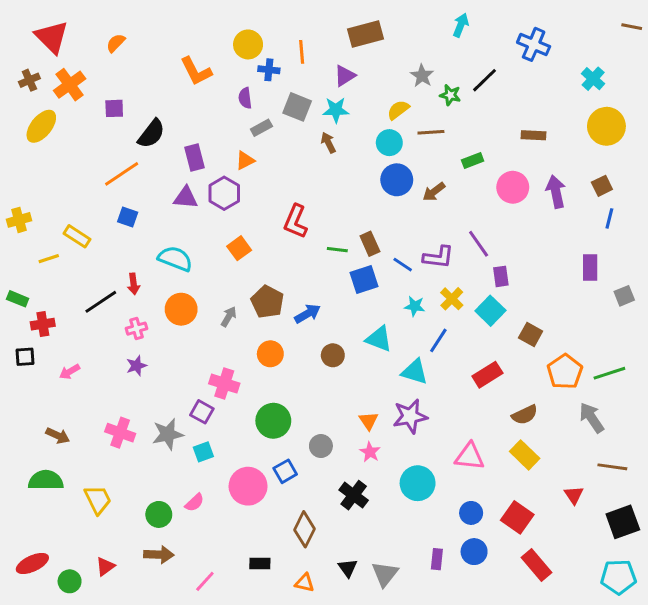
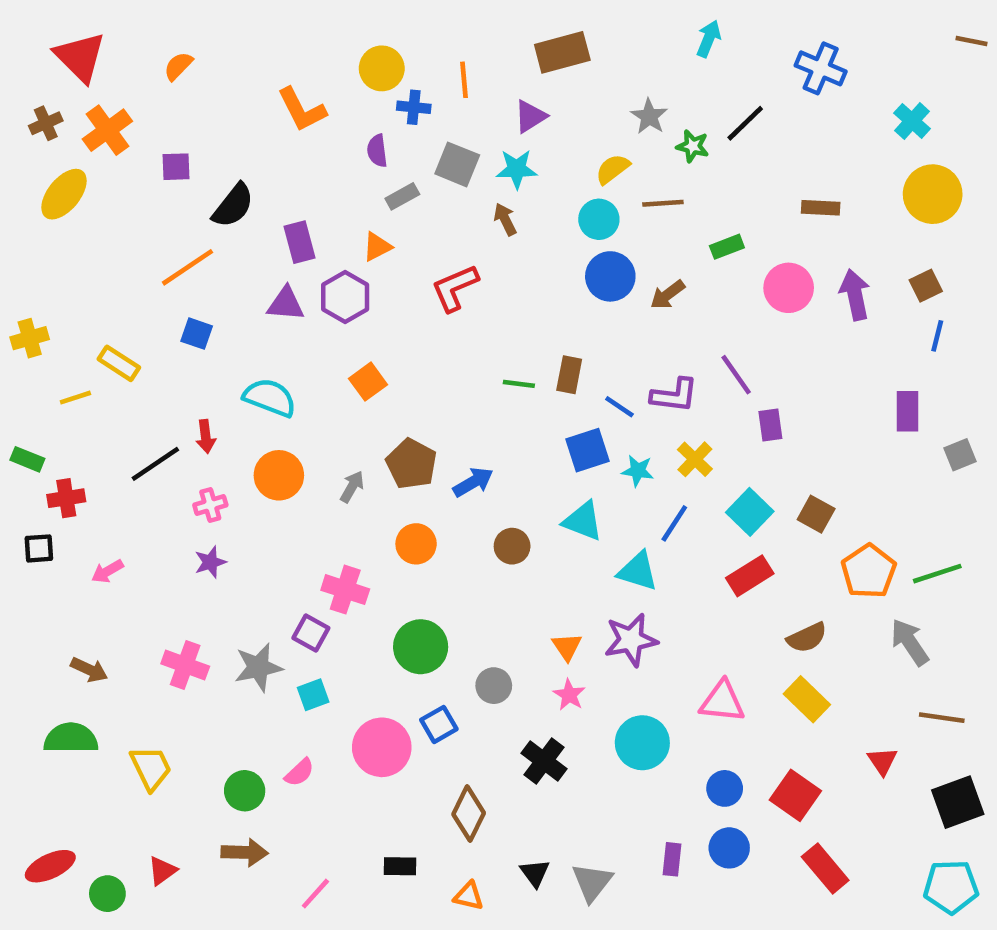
red L-shape: (296, 221) -> (455, 288), moved, turned 44
brown rectangle: (370, 244) -> (569, 375), turned 35
blue square: (364, 279) -> (587, 450), moved
cyan square: (490, 311) -> (750, 512), moved

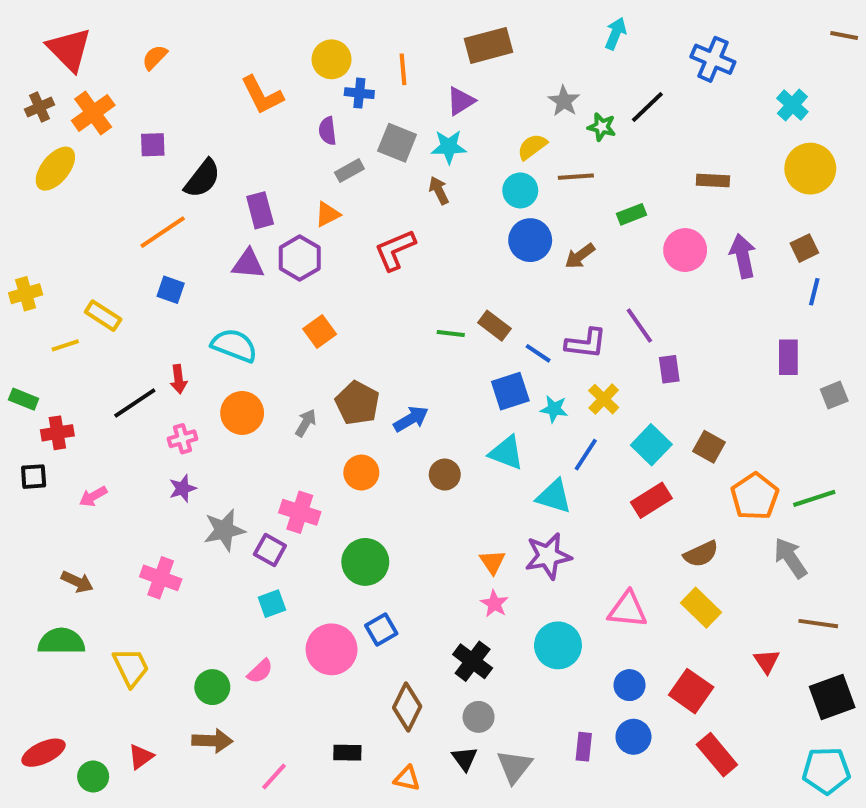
brown rectangle: (569, 375) -> (494, 326), turned -64
gray star: (258, 667) -> (224, 530), moved
gray circle: (494, 686) -> (479, 717), moved

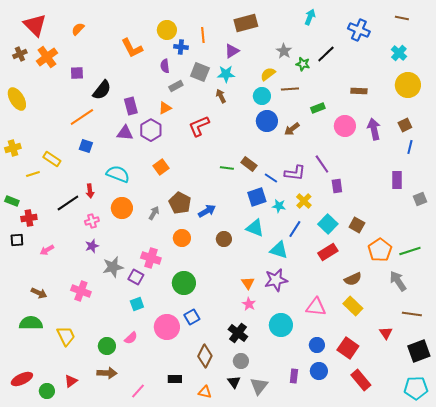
brown line: (844, 35) -> (402, 18), moved
yellow ellipse: (55, 169) -> (17, 99), moved, turned -70

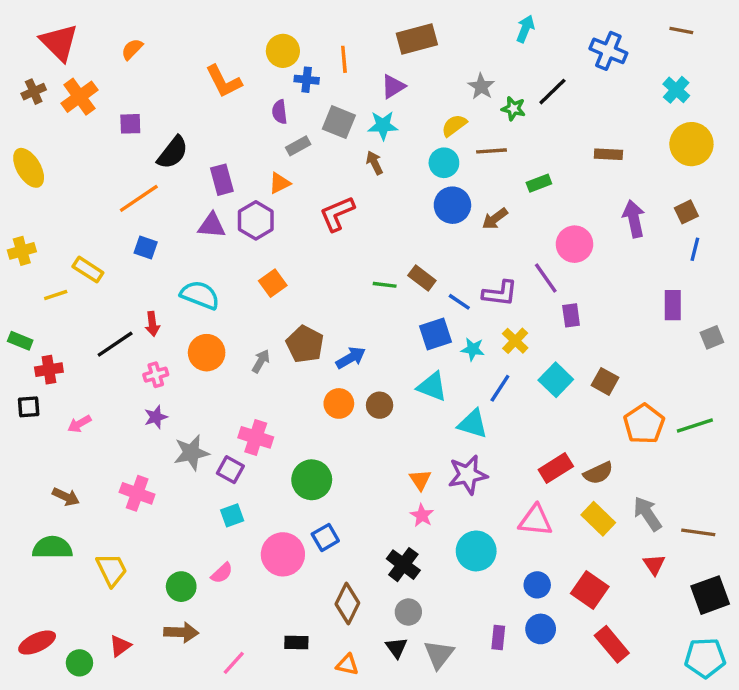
pink circle: (345, 126) -> (574, 244), moved
orange circle: (182, 238) -> (339, 403), moved
red rectangle: (328, 252) -> (556, 468), moved
gray arrow: (398, 281) -> (647, 514), moved

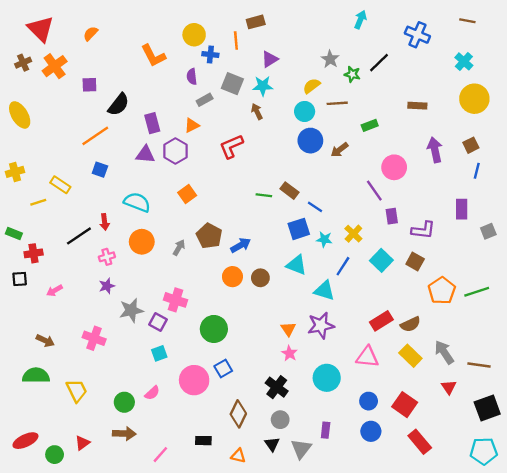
brown rectangle: (417, 39) -> (256, 22), moved, size x0.7
purple L-shape: (500, 293) -> (423, 230), moved
purple rectangle: (498, 637) -> (326, 430), moved

